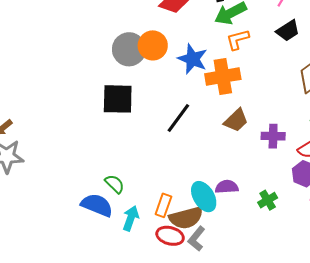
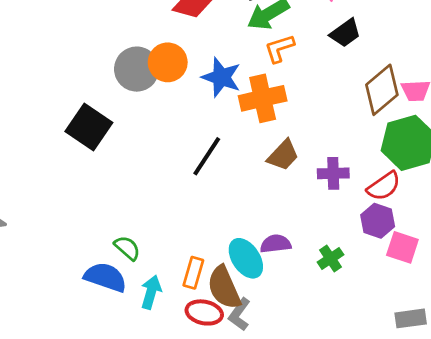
black square: (118, 99) -> (89, 127), moved, turned 36
brown semicircle: (186, 218) -> (224, 288), turned 84

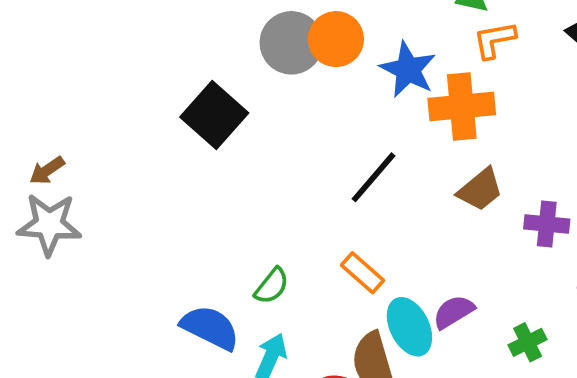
purple semicircle: (276, 244) -> (454, 312), turned -32
green semicircle: (127, 248) -> (272, 286), moved, turned 80
orange rectangle: (193, 273) -> (362, 273), moved, turned -72

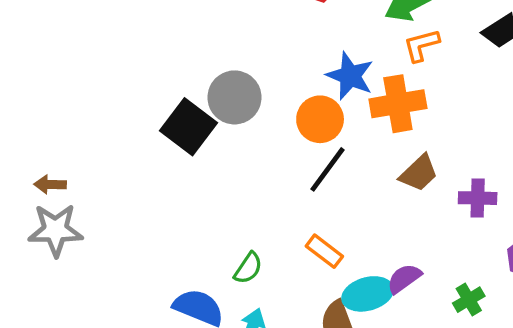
orange circle: (336, 39) -> (320, 119), moved
gray circle: (291, 43) -> (234, 97), moved
brown arrow: (47, 170) -> (50, 184), turned 40
cyan ellipse: (409, 327) -> (368, 294), turned -75

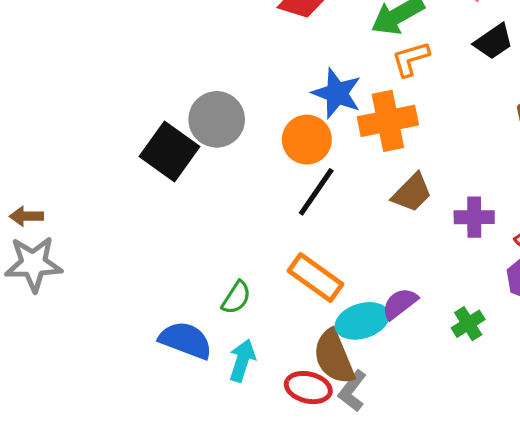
orange rectangle: (324, 251) -> (315, 277), size x1.4

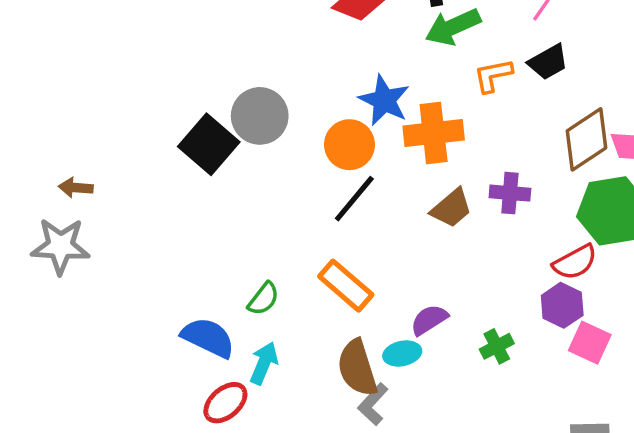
orange L-shape: (411, 59) -> (493, 75), moved
brown arrow: (26, 216) -> (76, 188), moved
purple cross: (474, 217) -> (510, 193), moved
cyan ellipse: (362, 321) -> (402, 353), moved, size x0.7
red ellipse: (308, 388) -> (225, 403), moved, turned -60

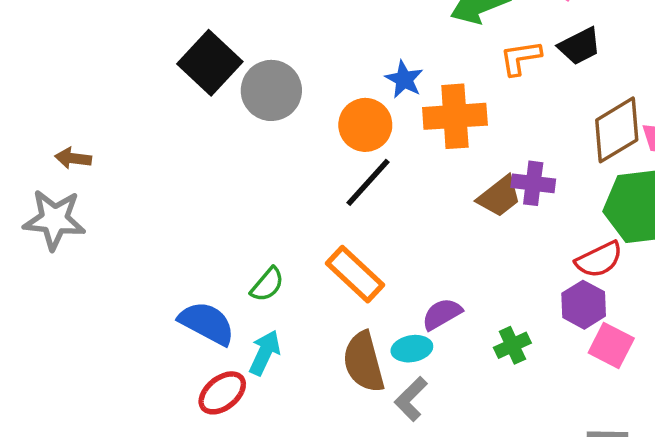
blue star: (384, 100) -> (404, 79), size x0.7
black square: (209, 144) -> (210, 63), moved
brown trapezoid: (451, 208) -> (499, 196), moved
gray L-shape: (373, 404) -> (411, 399), moved

